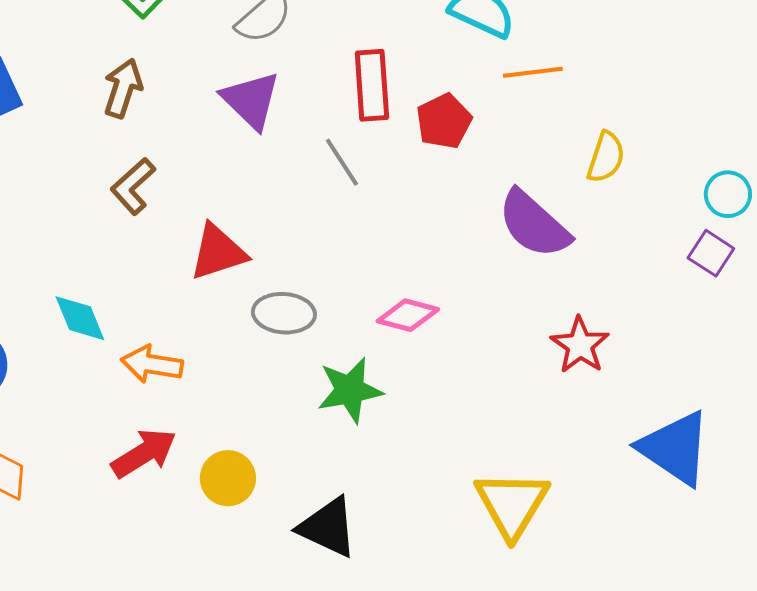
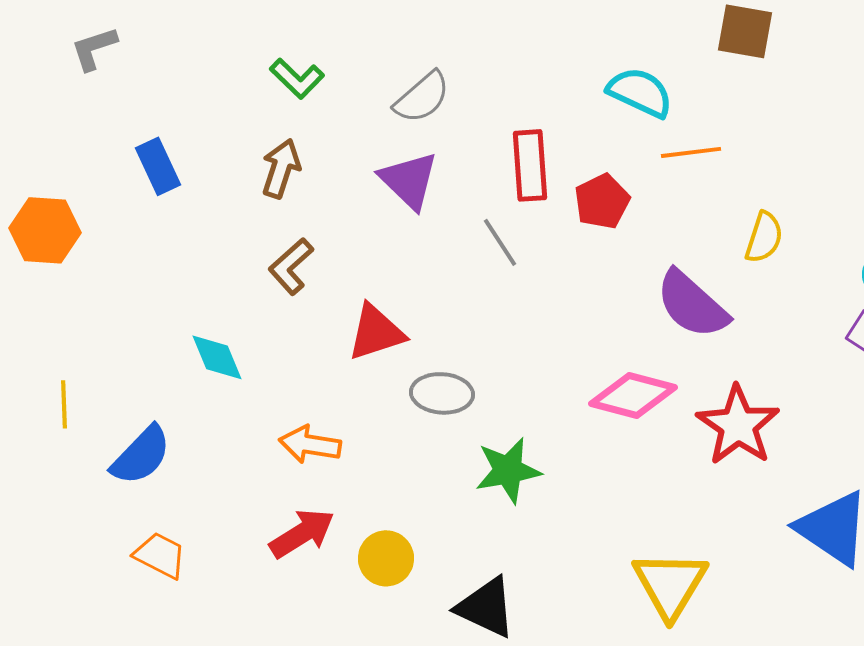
pink diamond: (408, 315) -> (633, 395), moved, size x1.4
cyan diamond: (80, 318) -> (217, 357), moved
red star: (580, 345) -> (738, 425), size x1.4

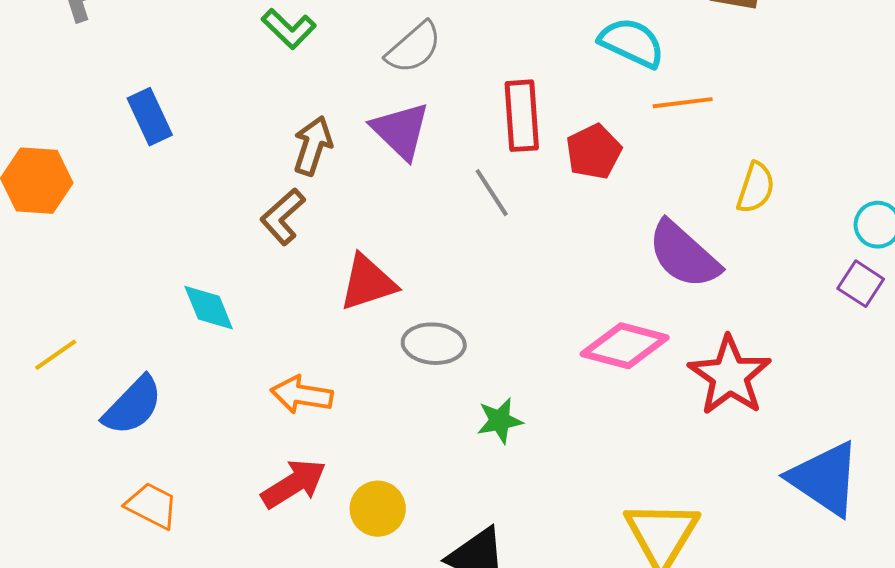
brown arrow: (281, 168) -> (313, 146), moved
yellow line: (64, 404) -> (56, 355), turned 57
green star: (508, 470) -> (500, 421), size x0.7

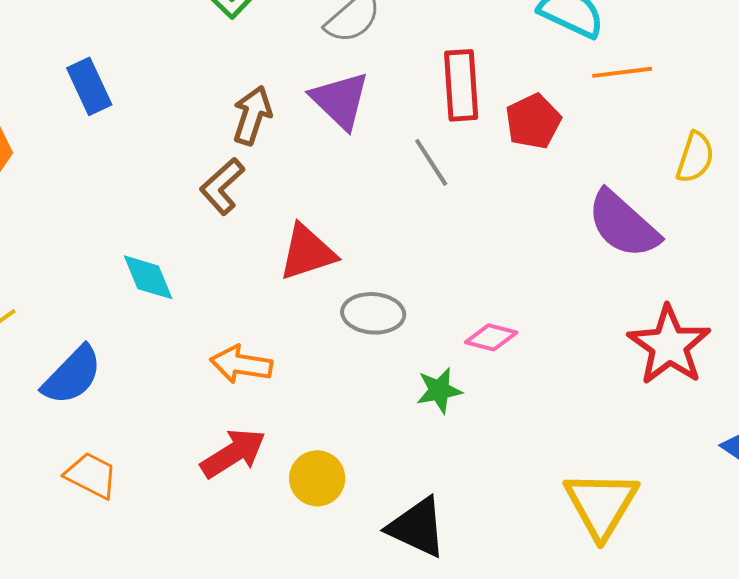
pink diamond: (625, 346) -> (491, 337), moved, size x0.6

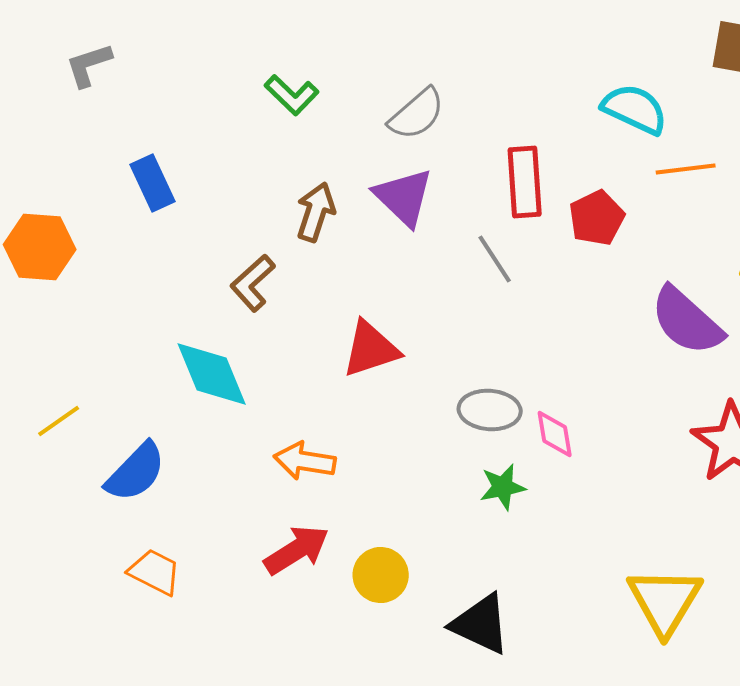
brown L-shape: (222, 186) -> (253, 283), moved
cyan diamond: (148, 277) -> (212, 374), size x1.4
gray ellipse: (373, 313) -> (490, 410), moved
pink diamond: (491, 337) -> (555, 434), turned 66

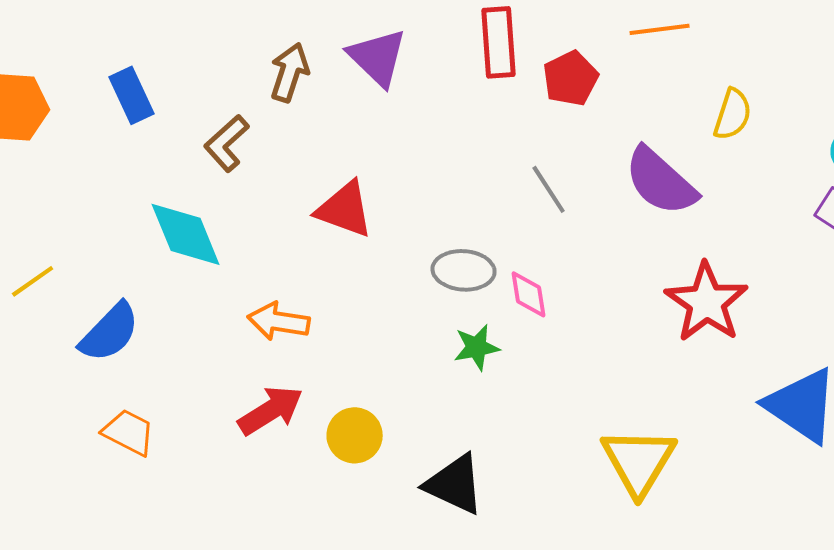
blue rectangle: (153, 183) -> (132, 95), moved
gray line: (495, 259) -> (549, 189), moved
red triangle: (371, 349) -> (345, 209), turned 38

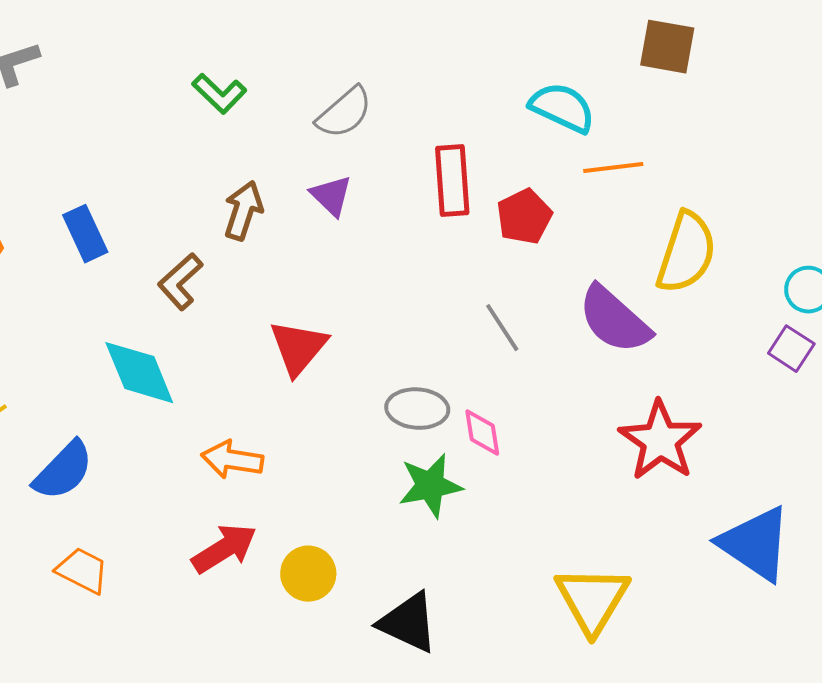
purple triangle: (378, 57) -> (331, 196), size x0.7
yellow semicircle: (733, 114) -> (686, 253), size x1.6
red triangle: (345, 209) -> (298, 348), turned 50
green star: (477, 347) -> (430, 486), size x1.4

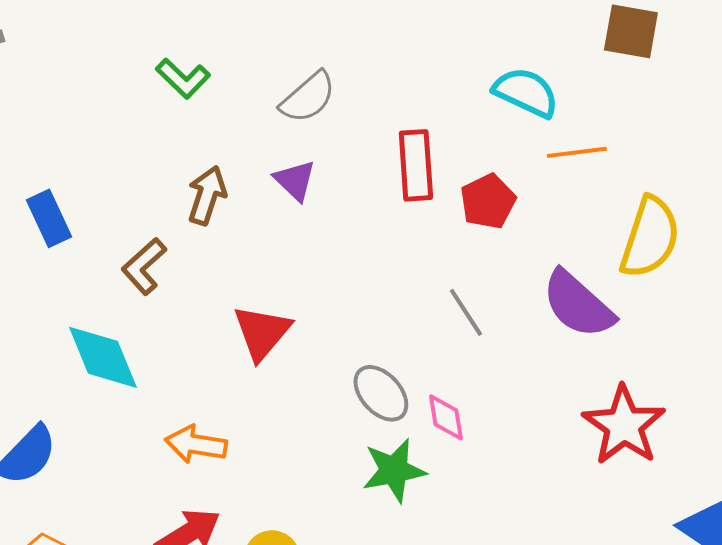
gray ellipse: (417, 409) -> (381, 393), turned 44

